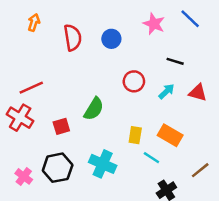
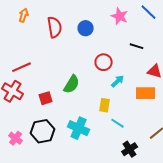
cyan arrow: (166, 91) -> (118, 81), moved
orange rectangle: (170, 135) -> (146, 93), moved, turned -30

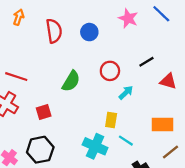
black line: (137, 46) -> (146, 62), moved, turned -48
red line: (22, 67) -> (16, 77), turned 42
green semicircle: (72, 84) -> (71, 81), moved
orange rectangle: (146, 93) -> (162, 125), moved
cyan cross: (79, 128) -> (95, 146), moved

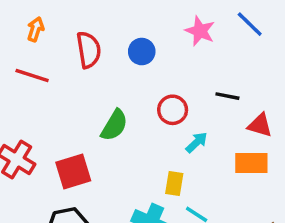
black line: (146, 62) -> (227, 96), turned 42
red line: (16, 77) -> (32, 76), moved
red square: (44, 112) -> (73, 172), size x1.5
orange rectangle: (162, 125) -> (251, 163), moved

